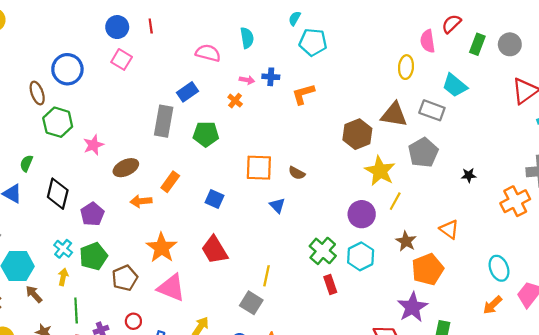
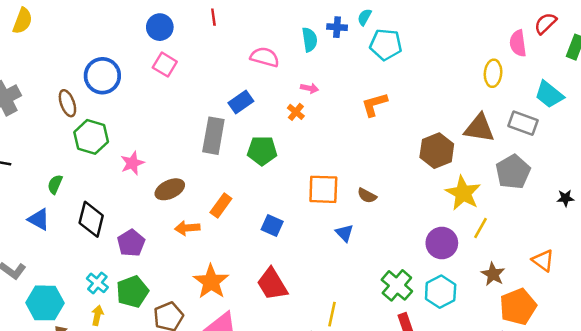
red line: (151, 26) -> (213, 17), moved
blue cross: (271, 77) -> (337, 27), moved

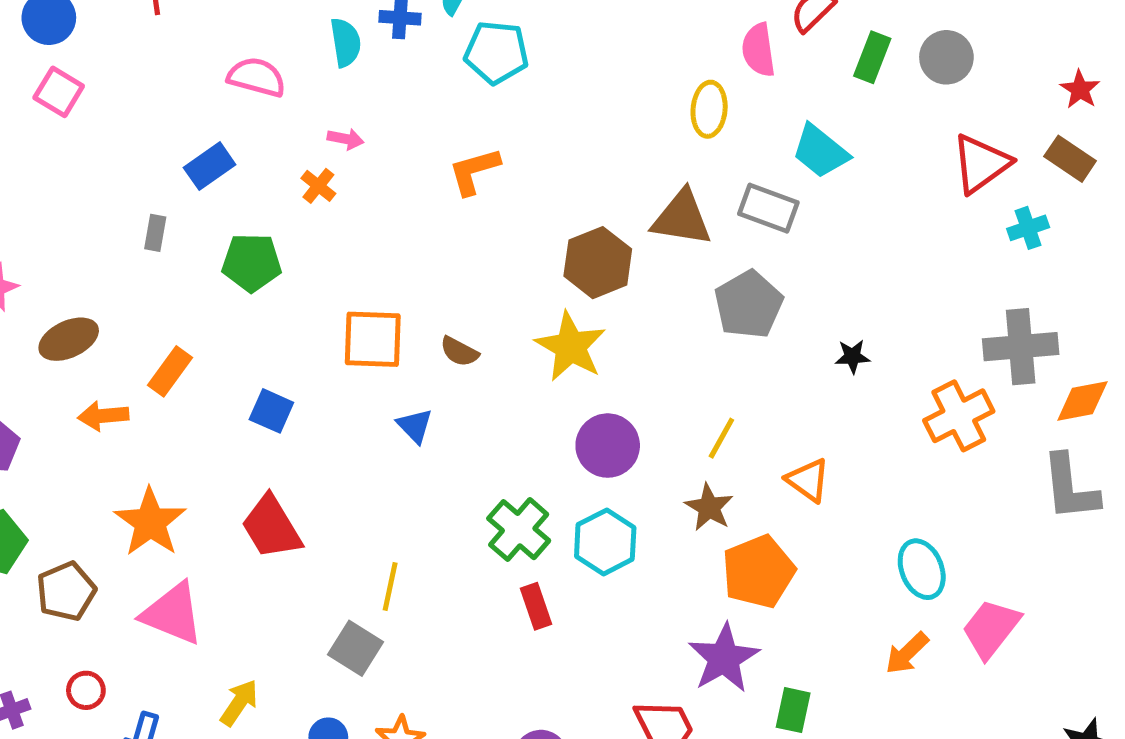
gray rectangle: (213, 136) -> (155, 233), size x0.5
yellow star: (463, 193) -> (571, 347), moved
yellow line: (481, 228) -> (721, 438), moved

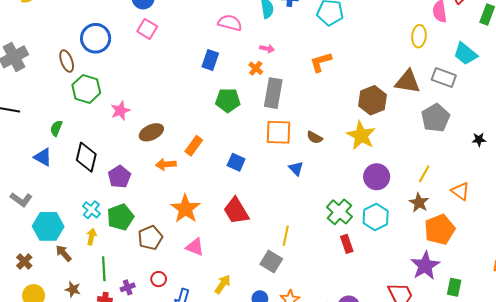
blue rectangle: (210, 166) -> (210, 60), turned -36
gray rectangle: (155, 233) -> (273, 93), moved, size x2.0
pink triangle: (172, 614) -> (195, 247), size x0.7

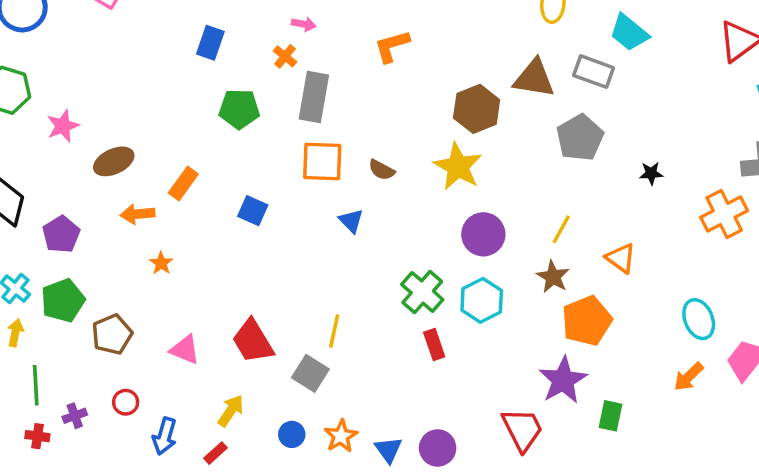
orange star: (185, 209) -> (161, 263), moved, size x0.5
red trapezoid: (236, 211) -> (253, 341), moved

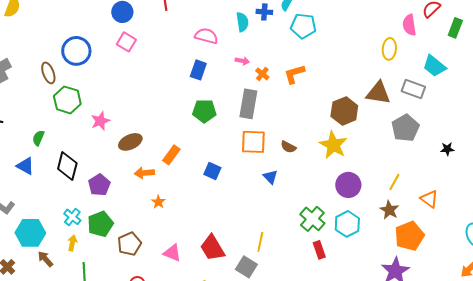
blue rectangle: (210, 43) -> (198, 70), moved
orange cross: (285, 56) -> (262, 74), moved

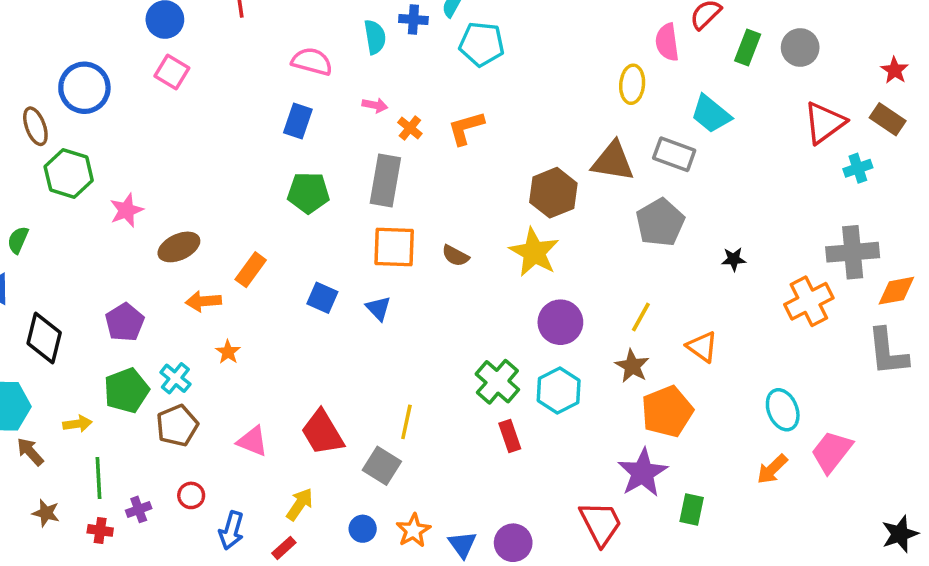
black diamond: (67, 166) -> (44, 338), moved
blue triangle: (270, 177) -> (378, 308), moved
cyan cross: (72, 217) -> (175, 378), moved
yellow arrow: (72, 243) -> (77, 424), turned 70

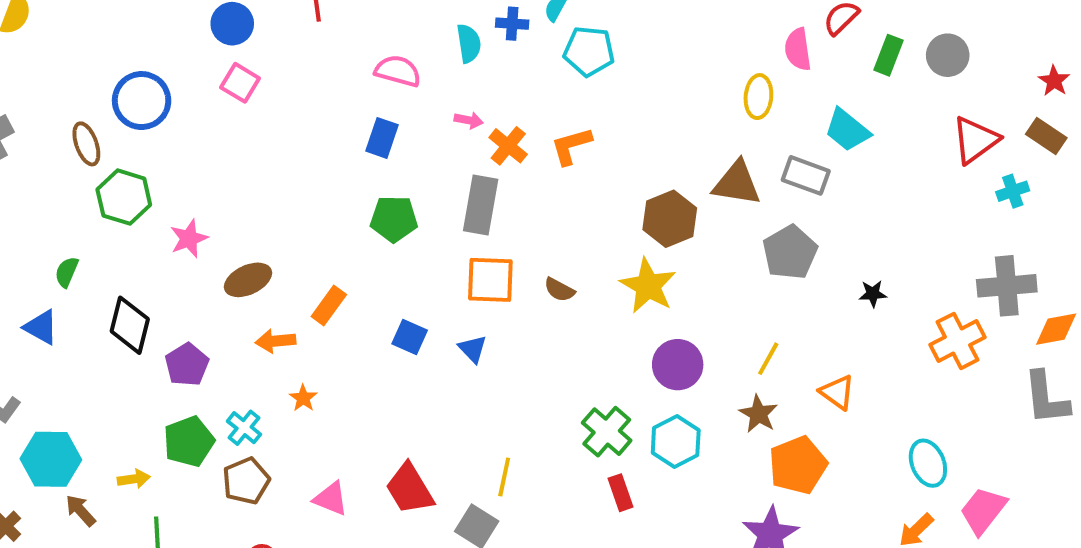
orange cross: (410, 128) -> (508, 146), size x1.4
black diamond: (44, 338) -> (130, 325), moved

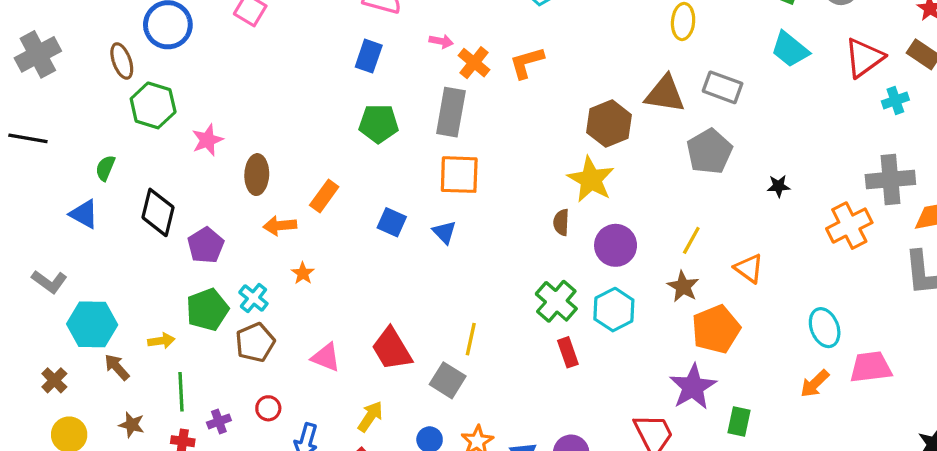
cyan trapezoid: (847, 130) -> (790, 49), moved
brown ellipse: (248, 280) -> (257, 175), turned -63
brown semicircle: (559, 290) -> (561, 222), moved, turned 65
pink trapezoid: (983, 510) -> (871, 367), turned 45

